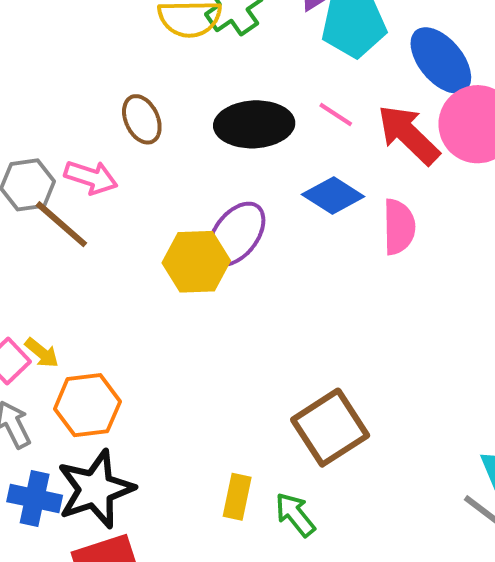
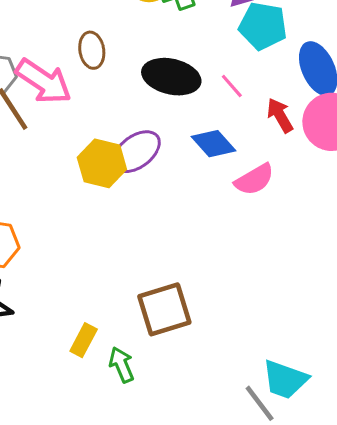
red arrow: (408, 135) -> (280, 115), size x0.7
pink arrow: (91, 177) -> (44, 81), size x1.5
pink semicircle: (399, 227) -> (254, 179), turned 45

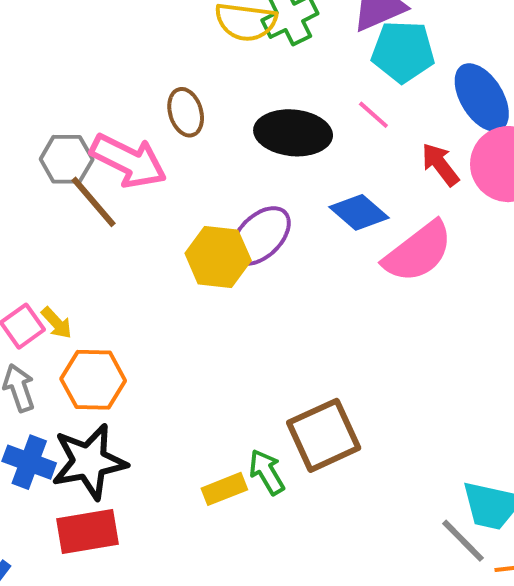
pink line: (232, 86) -> (373, 115), moved
pink semicircle: (254, 179) -> (418, 252), size x1.4
yellow rectangle: (84, 340) -> (224, 489), turned 48
green arrow: (122, 365) -> (267, 472), moved

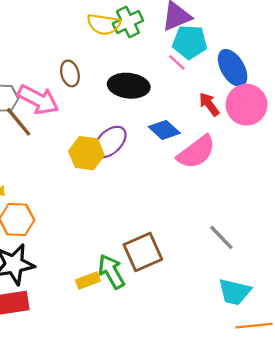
pink line: (373, 115) -> (177, 62), moved
green arrow: (267, 472) -> (111, 272), size x1.4
gray line: (463, 541) -> (221, 238), moved

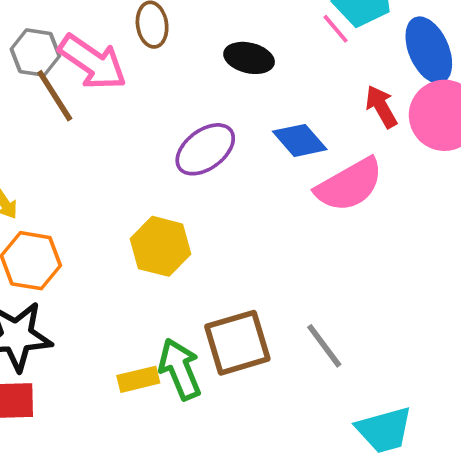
black ellipse: (129, 86) -> (249, 58), size x0.7
yellow hexagon: (86, 153) -> (161, 246), moved
gray line: (221, 238) -> (324, 346), moved
cyan trapezoid: (235, 292) -> (384, 430), turned -36

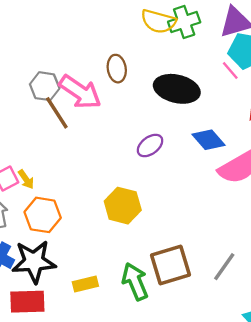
black ellipse: (249, 58) -> (177, 89), size x1.5
purple ellipse: (205, 149) -> (150, 146), size x0.7
gray line: (324, 346) -> (224, 267), turned 72
yellow rectangle: (138, 379) -> (85, 284), moved

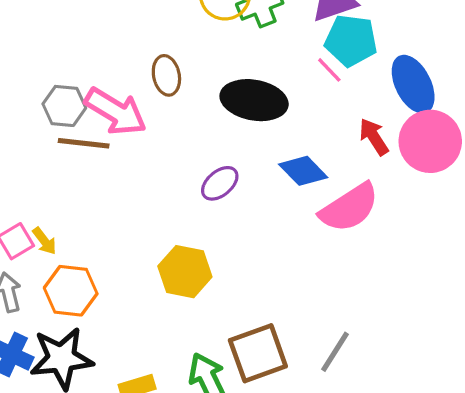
brown line: (57, 113) -> (84, 143), turned -48

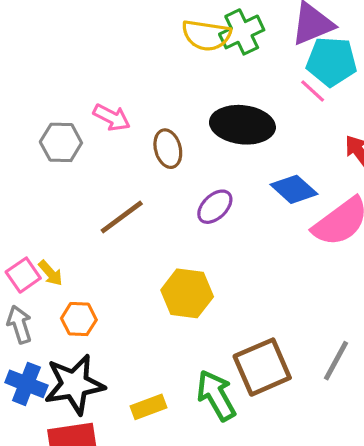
brown ellipse: (166, 75) -> (168, 149), moved
pink arrow: (116, 112) -> (112, 117), moved, size x0.6
brown line: (84, 143) -> (122, 217), moved, turned -39
orange hexagon: (71, 291) -> (79, 319), size x0.7

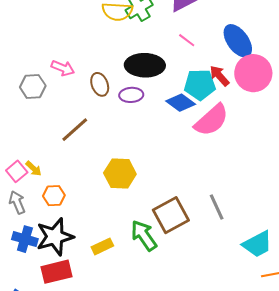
cyan pentagon: (332, 61) -> (200, 85), moved
purple ellipse: (215, 207) -> (131, 95), moved, turned 45
gray line: (336, 361) -> (217, 207), turned -48

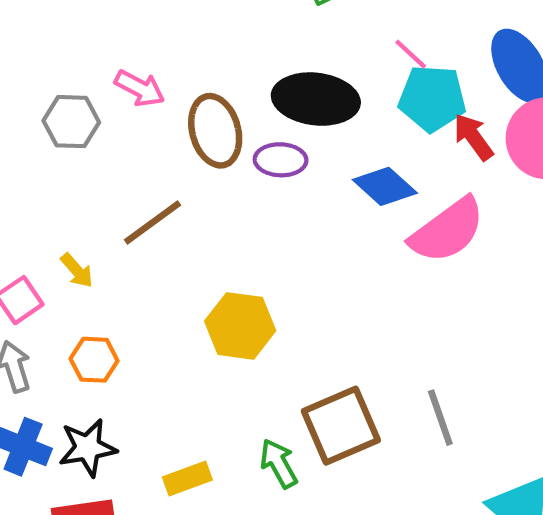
brown ellipse: (100, 84) -> (215, 131), size x1.4
cyan pentagon: (200, 85) -> (432, 98), moved
yellow arrow: (34, 169) -> (77, 270), moved
green arrow: (144, 235) -> (279, 464), size x0.7
black star: (55, 237) -> (88, 448), size x0.7

